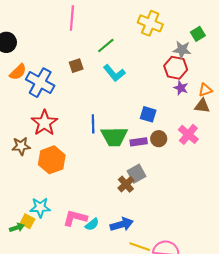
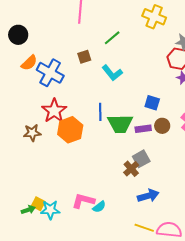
cyan L-shape: (114, 73) -> (112, 73), moved
orange hexagon: (52, 160) -> (70, 130), moved
cyan star: (40, 207) -> (50, 210), moved
blue arrow: (122, 224) -> (148, 196), moved

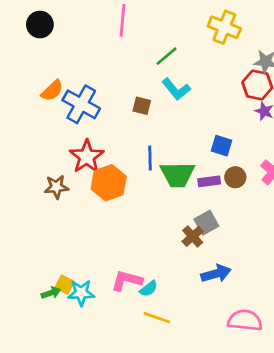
black circle: (18, 35) -> (40, 25), moved
brown square: (84, 57) -> (142, 106), moved, turned 32
cyan L-shape: (112, 73) -> (176, 89), moved
yellow line: (144, 228) -> (157, 318), moved

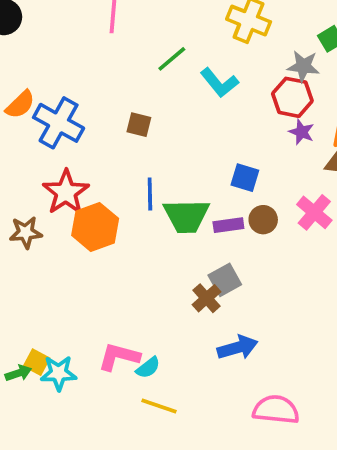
cyan L-shape: (176, 89) -> (219, 83), moved

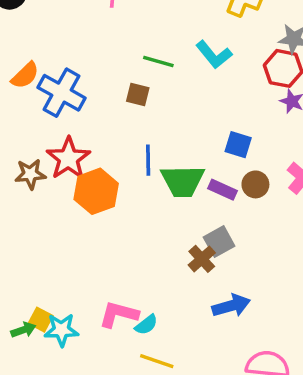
green line: (172, 59) -> (158, 61), moved, turned 56
purple rectangle: (228, 225) -> (223, 190), turned 32
brown star: (26, 232) -> (30, 174), moved

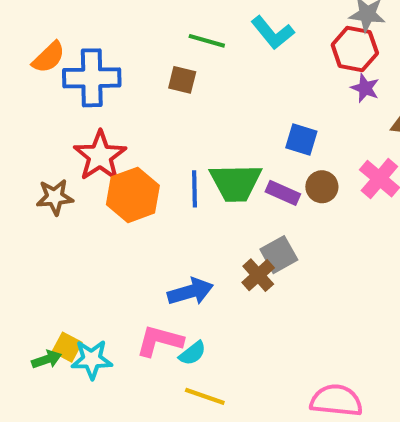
blue cross: (61, 93) -> (92, 78), turned -30
blue line: (148, 160) -> (195, 189), moved
brown star: (30, 174) -> (55, 197), moved
blue arrow: (231, 306) -> (190, 292), moved

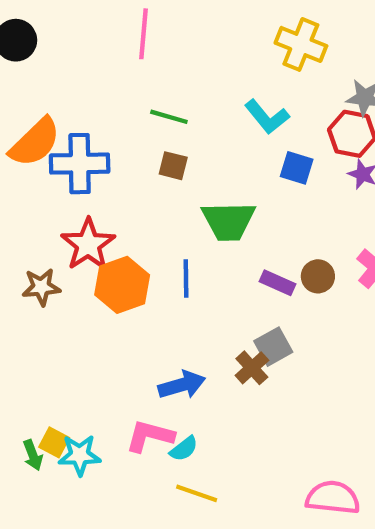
green line: (207, 41) -> (169, 117), moved
orange semicircle: (49, 57) -> (35, 142), size x1.5
blue square: (301, 139) -> (297, 168), moved
green trapezoid: (236, 183) -> (229, 221), moved
green arrow: (47, 359) -> (33, 455), turned 88

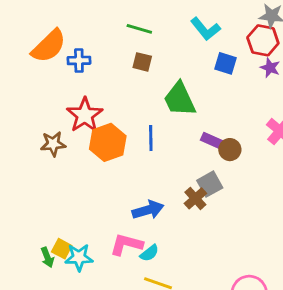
blue cross: (80, 164) -> (79, 60), size x0.6
green trapezoid: (229, 221) -> (180, 99), turned 66
brown circle: (318, 276) -> (230, 150), moved

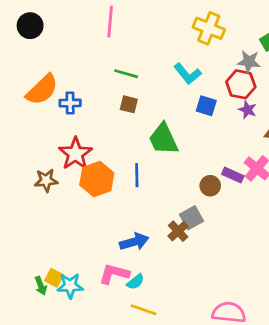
purple rectangle: (213, 141) -> (233, 175), moved

